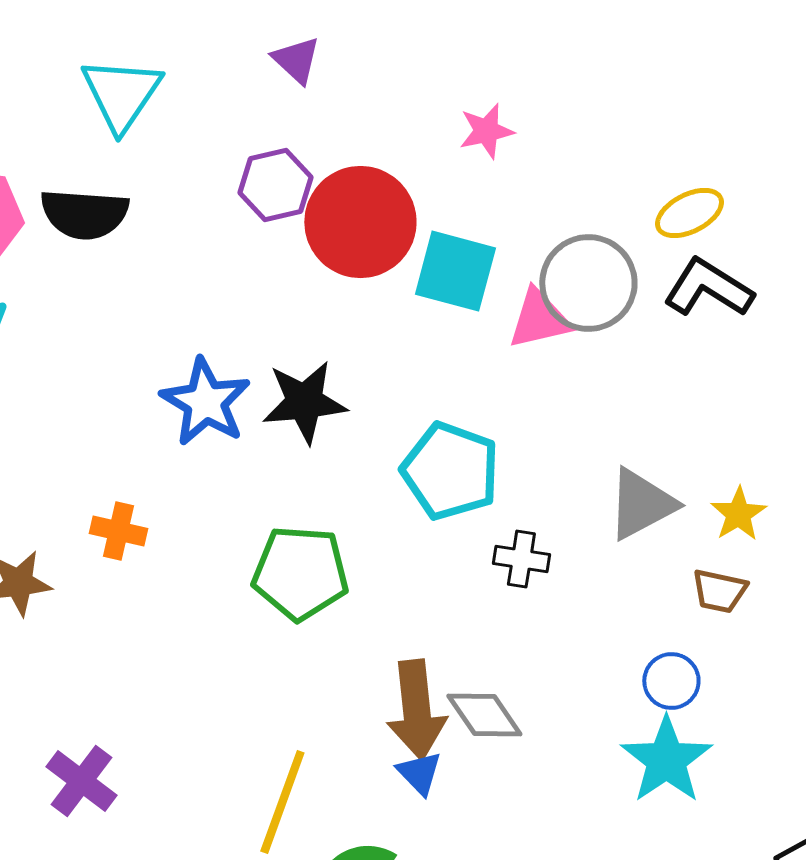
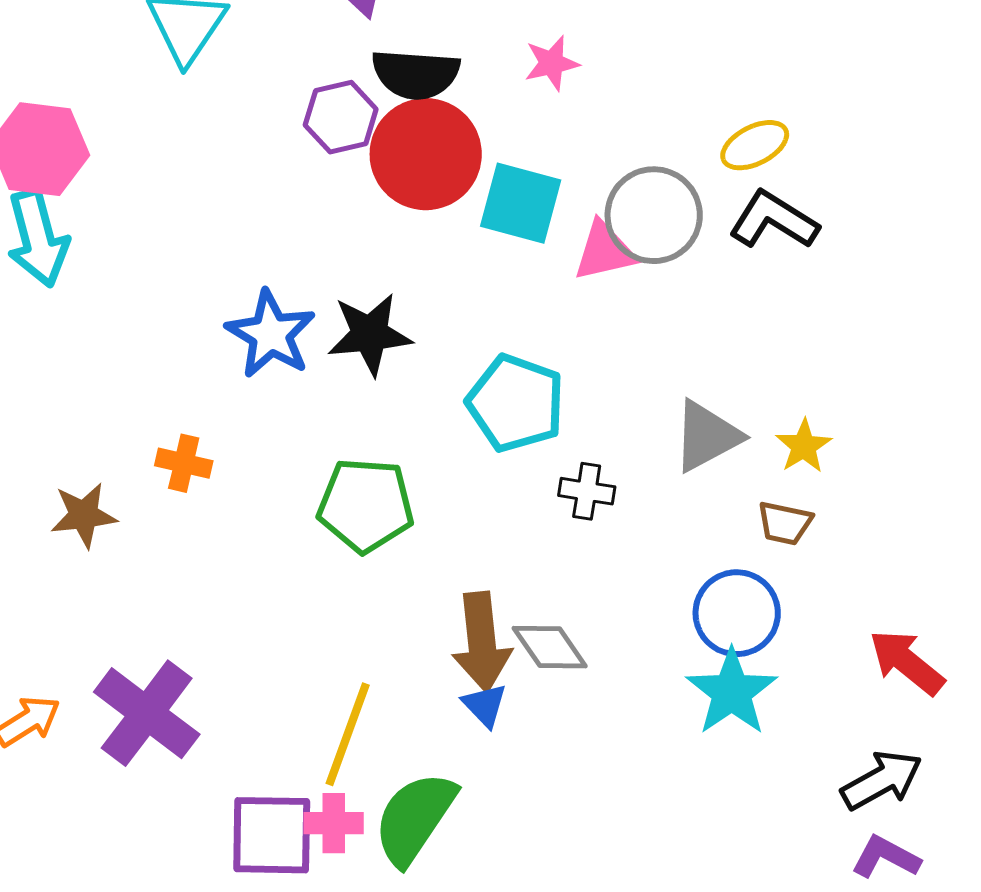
black semicircle: (84, 214) -> (416, 74), moved
blue circle: (671, 681) -> (737, 613), size x1.5
purple cross: (81, 781) -> (147, 713), size x1.5

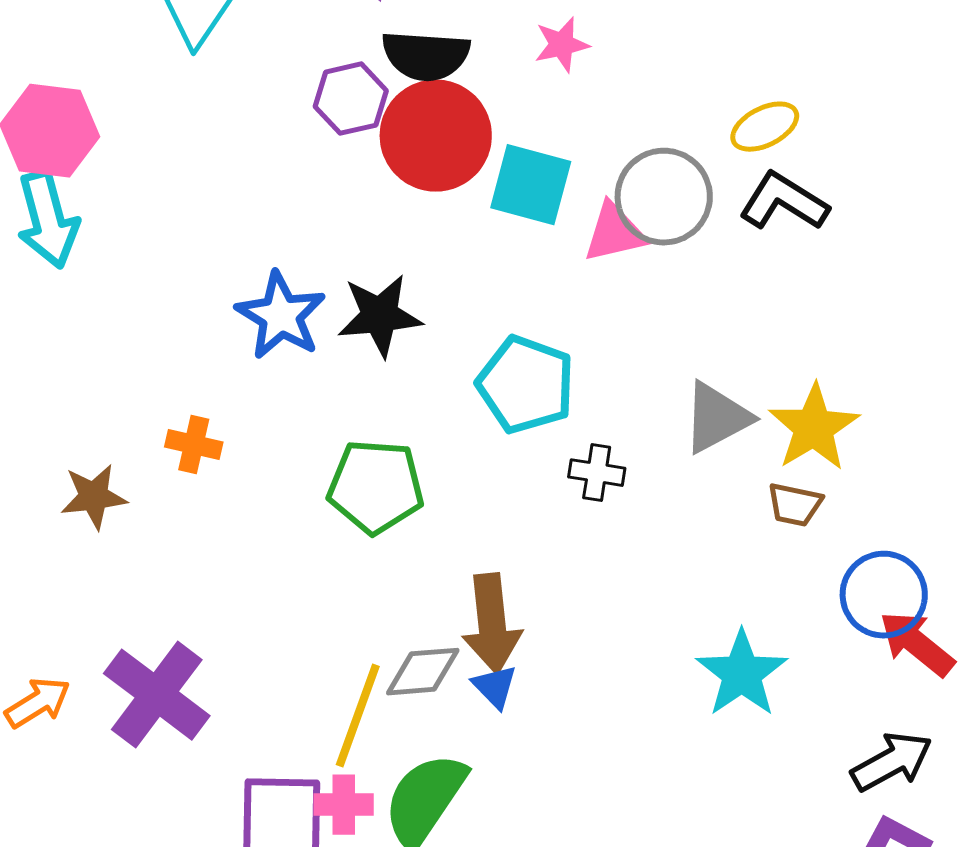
yellow star: (804, 446) -> (814, 428), size x1.6
blue circle: (737, 613) -> (884, 595), moved
gray diamond: (550, 647) -> (423, 672), moved, turned -60

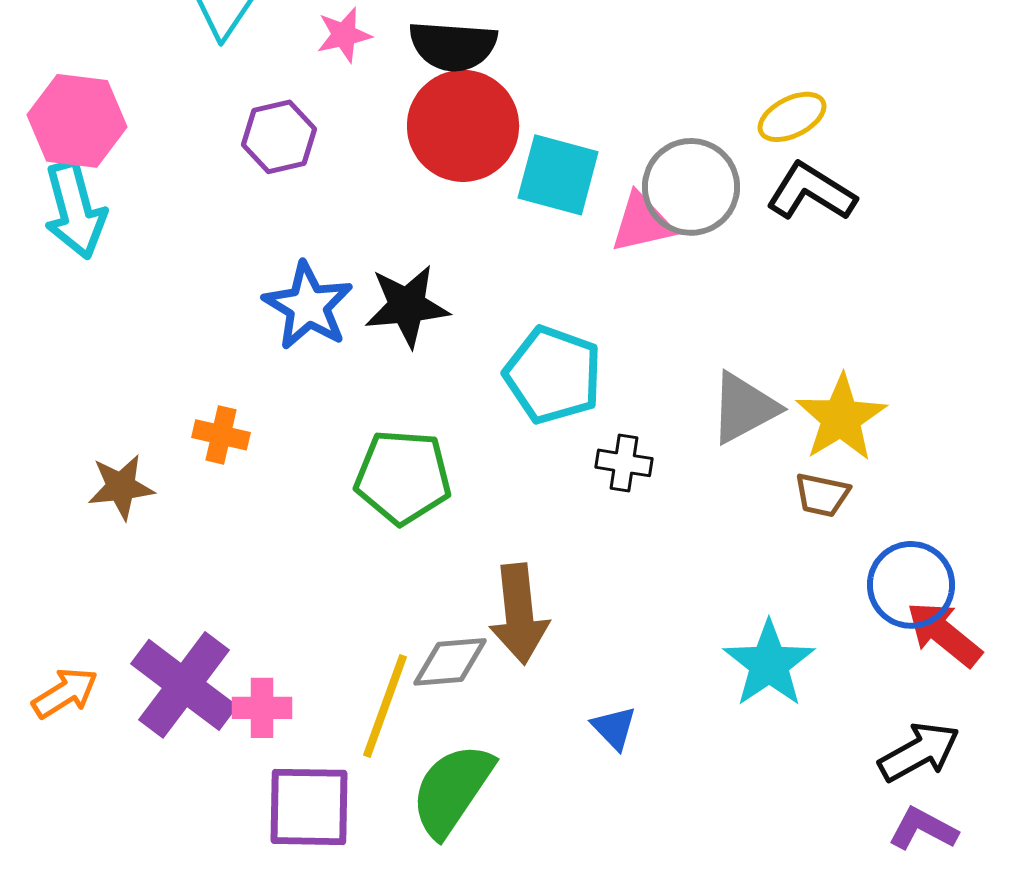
pink star: (562, 45) -> (344, 35), moved
purple hexagon: (351, 99) -> (279, 137), moved
blue triangle: (495, 687) -> (614, 728), moved
pink cross: (344, 805) -> (262, 708), moved

